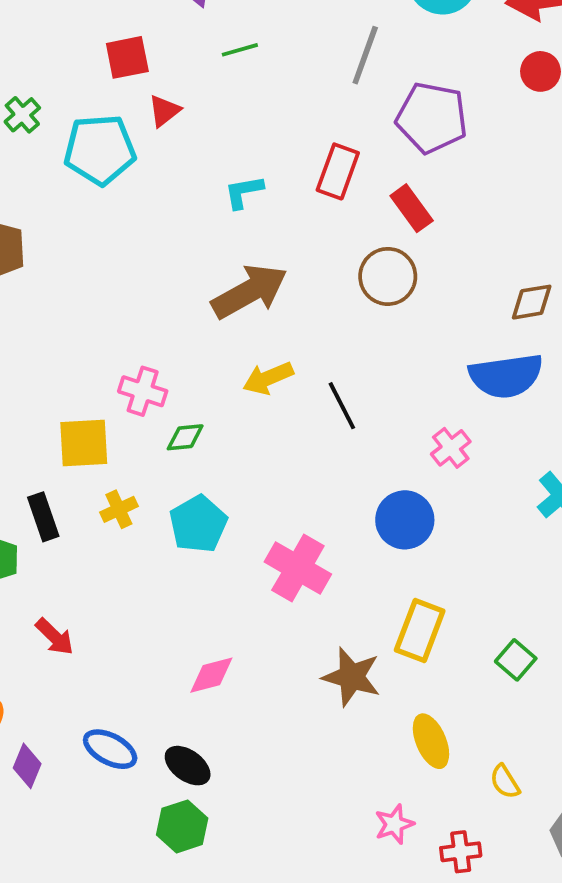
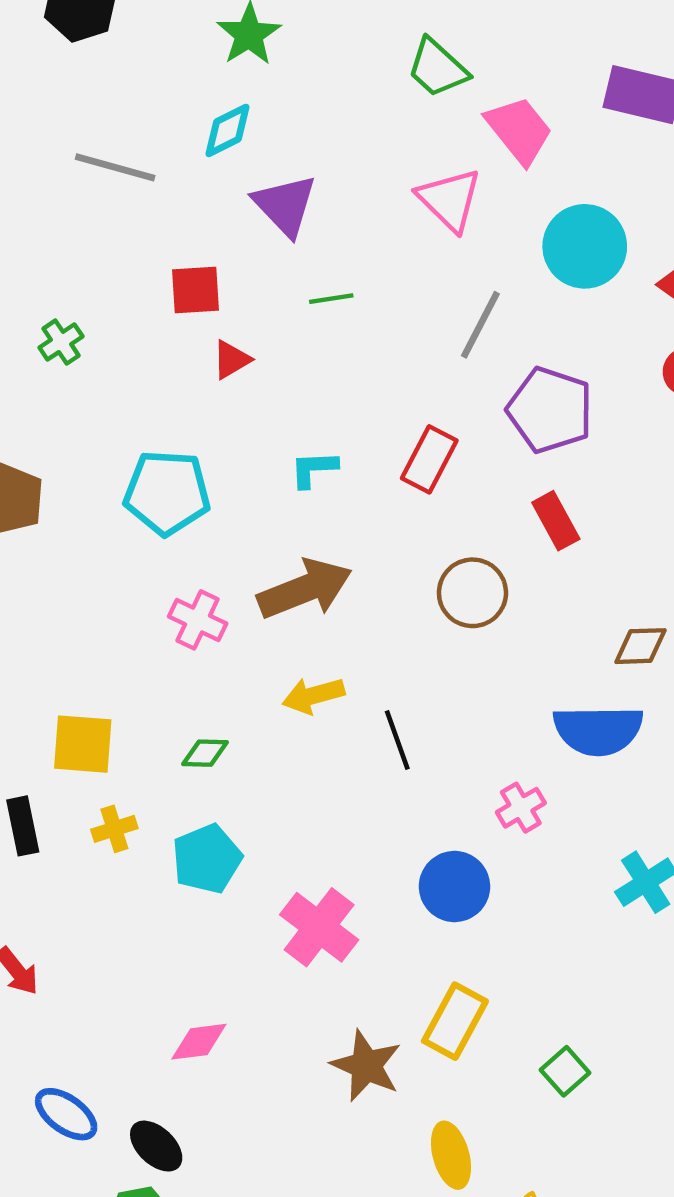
cyan pentagon: (100, 150) -> (167, 493), moved
red rectangle: (412, 208) -> (556, 521), moved
pink cross: (143, 391) -> (198, 620), moved

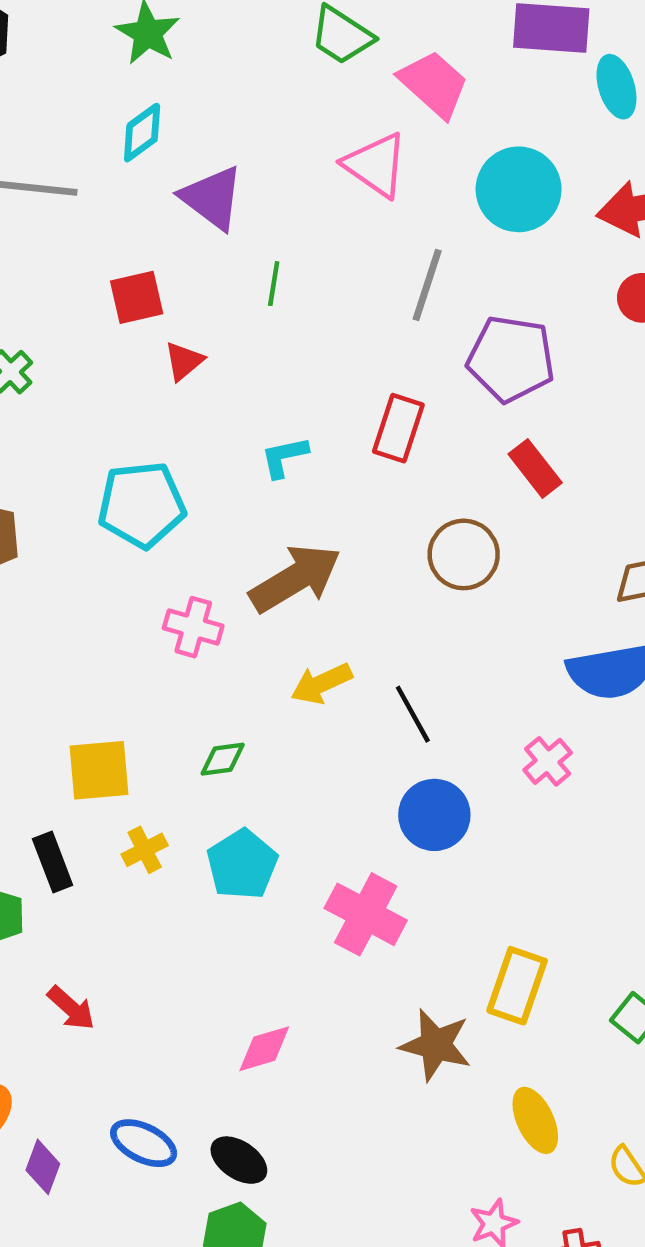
green line: (331, 299) -> (274, 284), turned -63
blue circle: (454, 887) -> (434, 815), moved

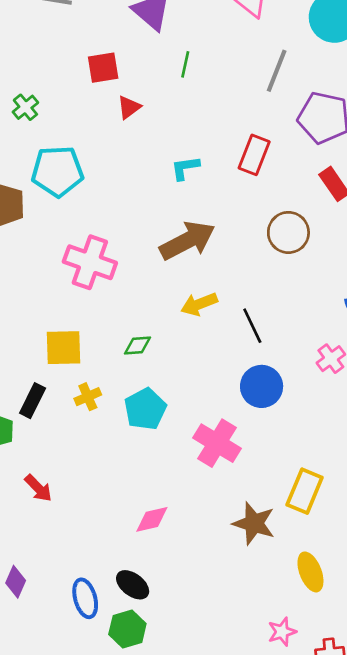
cyan pentagon: (142, 505) -> (57, 171), moved
pink cross: (193, 627) -> (90, 262), moved, size x1.5
black rectangle: (53, 862) -> (33, 401), turned 44
blue ellipse: (144, 1143) -> (85, 598), moved, turned 45

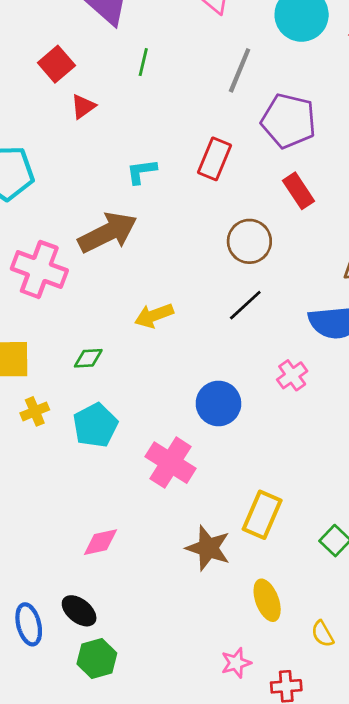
red square: (103, 68) -> (56, 64), turned -32
brown arrow: (187, 241) -> (108, 233), moved
black line: (252, 326) -> (245, 305), moved, turned 72
green hexagon: (127, 629) -> (97, 658), moved

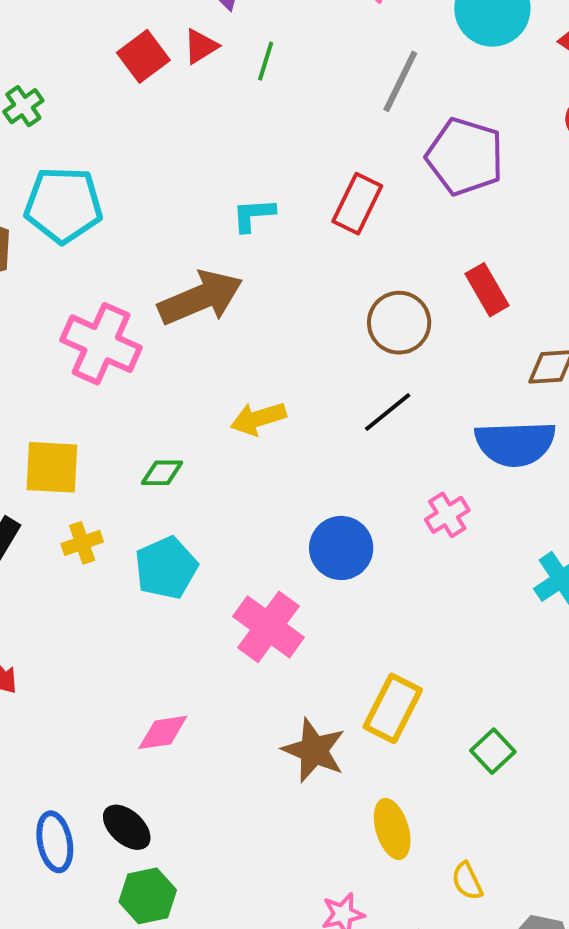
red triangle: (83, 106) -> (201, 46), moved
red rectangle: (298, 191) -> (487, 290), moved

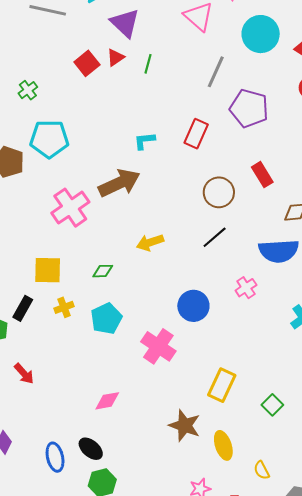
pink cross: (101, 344) -> (70, 208), turned 33
brown star: (314, 750) -> (185, 426), moved

